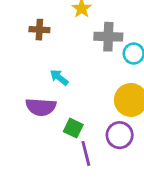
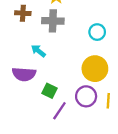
gray cross: (108, 37) -> (53, 21), moved
purple line: (86, 153) -> (59, 111), turned 48

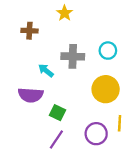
gray cross: (53, 21) -> (73, 56), moved
purple circle: (86, 96) -> (96, 134), moved
purple line: (59, 111) -> (56, 140), moved

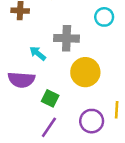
cyan circle: (108, 51) -> (104, 17), moved
yellow circle: (106, 89) -> (85, 72), moved

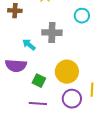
yellow circle: (85, 72) -> (67, 72), moved
purple line: (49, 127) -> (38, 104), turned 60

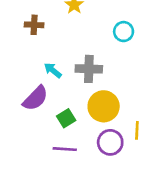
gray cross: (52, 33) -> (89, 69), moved
purple semicircle: (16, 66) -> (35, 98), turned -50
green square: (39, 81) -> (66, 118), turned 32

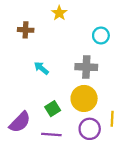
gray cross: (89, 69) -> (86, 67), moved
purple semicircle: (35, 98) -> (20, 122), moved

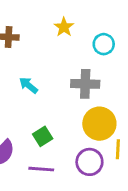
yellow star: (59, 13) -> (64, 27), moved
yellow circle: (84, 98) -> (99, 124), moved

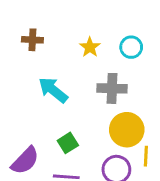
yellow star: (64, 27) -> (90, 47), moved
cyan arrow: (28, 85) -> (53, 90), size x1.5

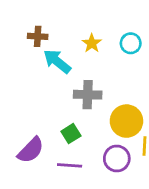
gray cross: (112, 88) -> (88, 95), moved
cyan arrow: (53, 90) -> (57, 61), moved

